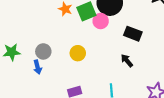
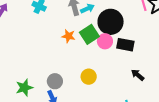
black rectangle: (133, 34) -> (125, 45), moved

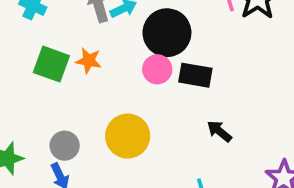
green square: (89, 34) -> (51, 64), moved, turned -36
yellow circle: (89, 77) -> (128, 136), size x1.5

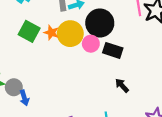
yellow circle: (128, 136) -> (70, 34), moved
gray circle: (65, 146) -> (14, 87), moved

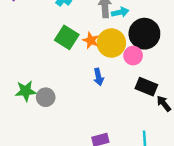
black rectangle: (113, 50) -> (146, 87), moved
blue arrow: (24, 98) -> (99, 77), moved

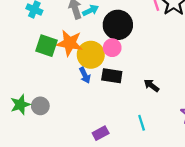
orange star: (91, 40) -> (70, 43), size x1.6
yellow circle: (111, 43) -> (91, 55), moved
black rectangle: (146, 87) -> (112, 76), moved

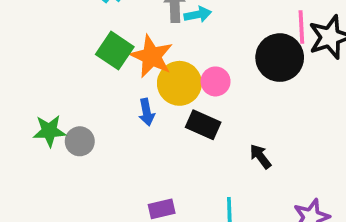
black circle: (118, 25) -> (280, 58), moved
blue arrow: (85, 75) -> (147, 112), moved

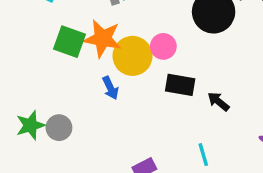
black rectangle: (203, 125) -> (180, 85), moved

